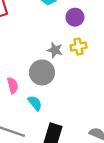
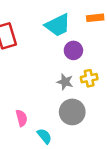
purple circle: (75, 17) -> (73, 50), moved
gray circle: (42, 72) -> (72, 112), moved

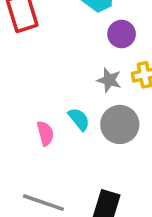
cyan semicircle: (44, 136) -> (79, 119), moved

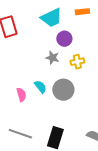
gray star: (109, 80) -> (52, 58), moved

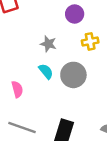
gray star: (52, 58) -> (48, 44), moved
pink semicircle: (21, 95) -> (17, 89), moved

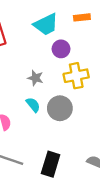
yellow cross: (90, 41) -> (76, 76), size x1.5

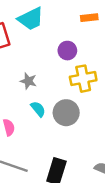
cyan trapezoid: (46, 24) -> (31, 19), moved
gray star: (35, 78) -> (28, 81), moved

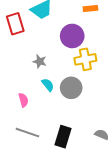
purple circle: (67, 51) -> (72, 36), size x1.5

